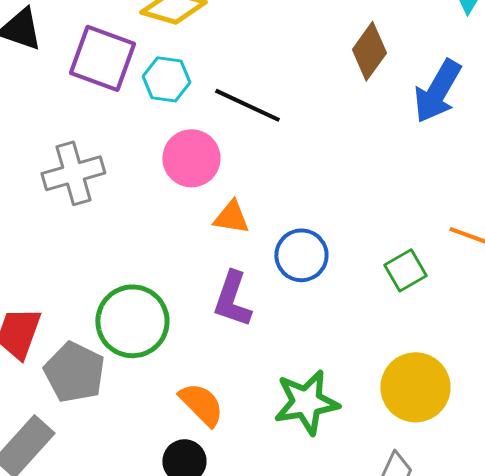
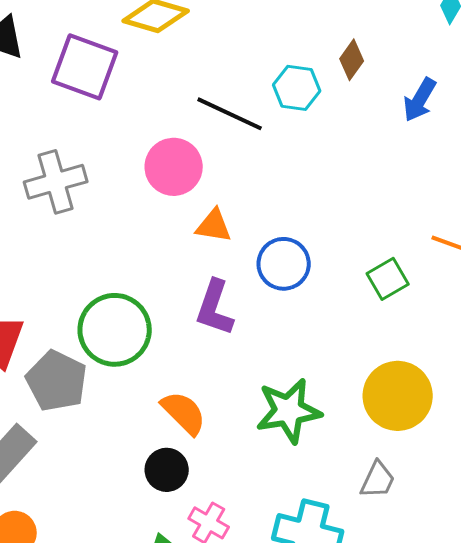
brown diamond: (369, 51) -> (352, 60), size x0.7
cyan hexagon: (166, 79) -> (297, 88), moved
blue arrow: (437, 91) -> (420, 100), size x0.7

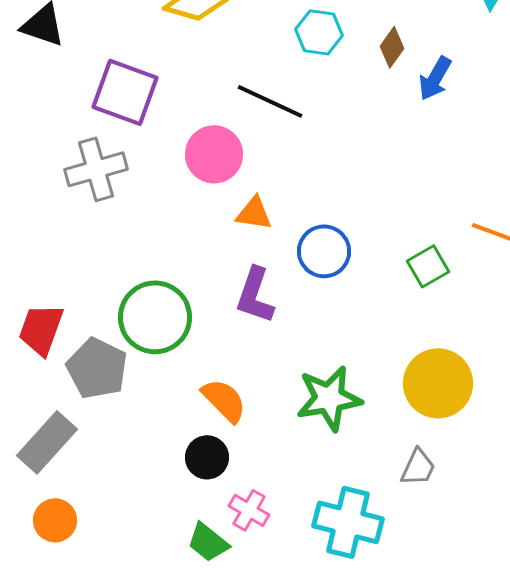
purple square: (85, 67) -> (125, 92), moved
cyan hexagon: (297, 88) -> (319, 32), moved
blue arrow: (420, 100) -> (435, 78), moved

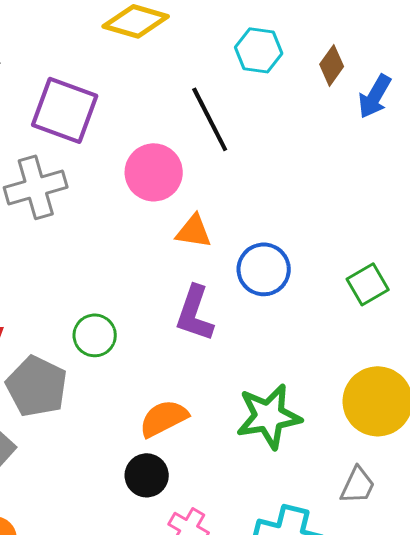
black line: (270, 101) -> (210, 119), turned 38
green circle: (155, 317) -> (95, 335), size x0.6
orange semicircle: (224, 400) -> (164, 418), turned -72

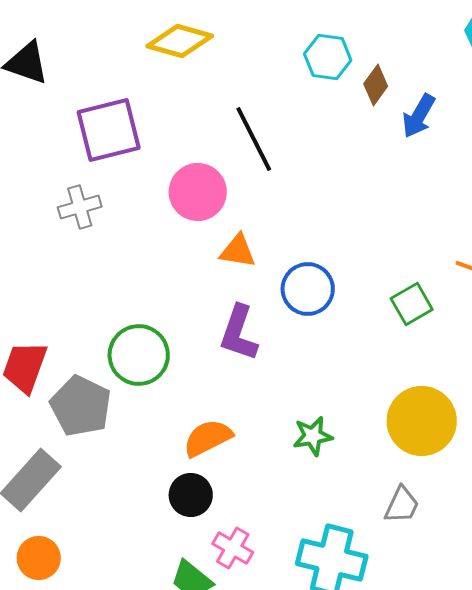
cyan hexagon: (259, 50) -> (328, 57), moved
purple square: (65, 110) -> (109, 130), turned -34
gray cross: (36, 187) -> (80, 207), size x0.7
green circle: (95, 335) -> (139, 355), size x1.4
green star: (269, 416) -> (313, 436), size x0.6

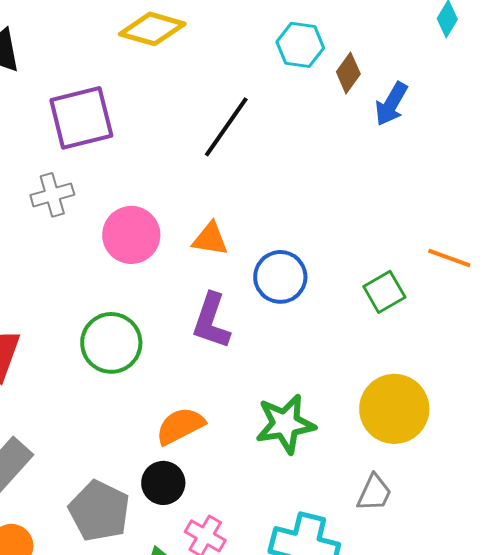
black line: (254, 139) -> (226, 127), turned 62
pink circle: (198, 192) -> (131, 235), moved
gray pentagon: (81, 406) -> (99, 511), moved
green star: (313, 436) -> (285, 424), size x1.5

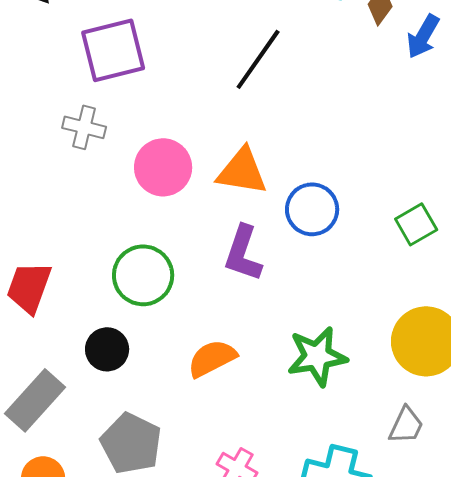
gray cross: (52, 195) -> (84, 127), turned 30
orange triangle: (210, 239) -> (242, 171), size x1.4
black circle: (163, 483) -> (107, 349), moved

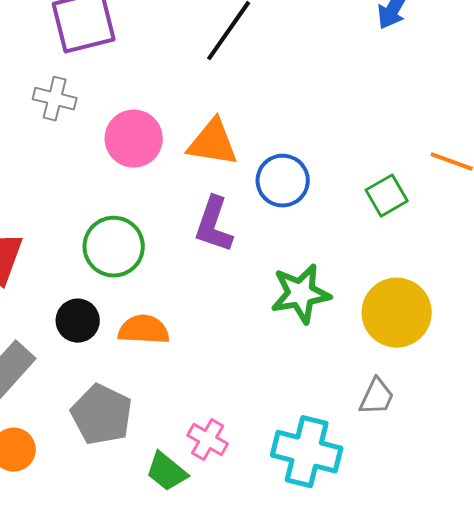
green star: (317, 356) -> (301, 294), moved
orange semicircle: (212, 358) -> (144, 330), moved, turned 30

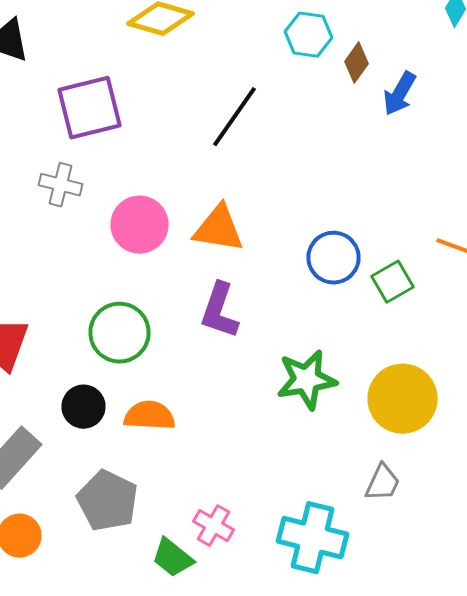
blue circle: (283, 181) -> (334, 258), moved

